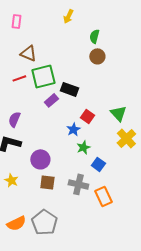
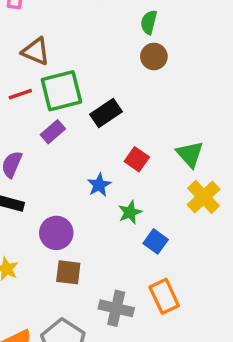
black rectangle: (69, 89) -> (106, 113), turned -54
purple rectangle: (51, 100) -> (53, 132), moved
blue star: (73, 129) -> (99, 185), moved
gray cross: (78, 184) -> (116, 308), moved

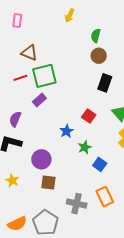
black rectangle: (106, 113) -> (105, 83), moved, turned -36

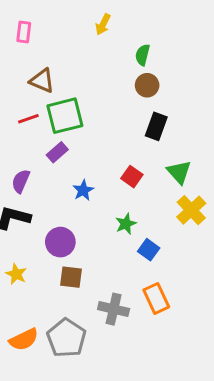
blue star: (67, 131) -> (83, 190), moved

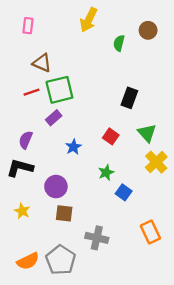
yellow arrow: (103, 24) -> (89, 20), size x1.5
brown circle: (147, 85) -> (148, 30), moved
orange rectangle: (156, 298) -> (150, 232), moved

